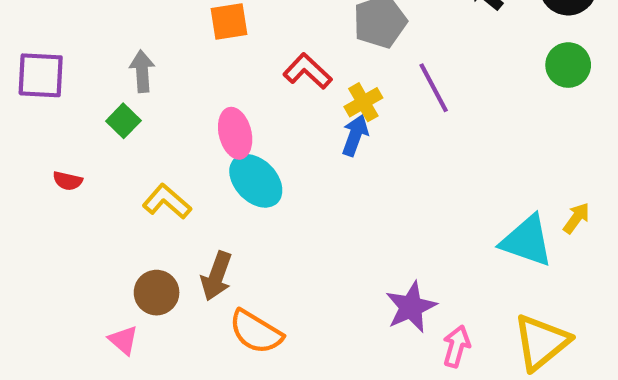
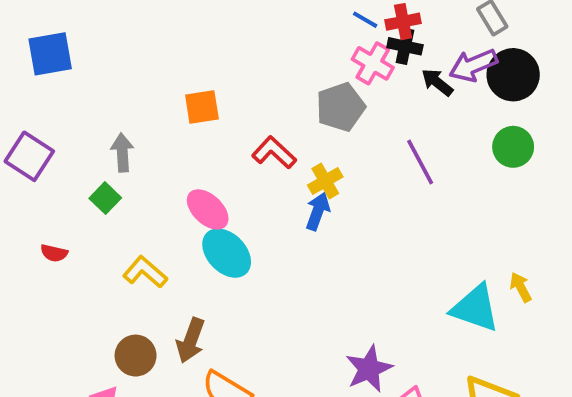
purple square: (41, 75) -> (29, 156), turned 30
purple line: (434, 88) -> (420, 162), moved
pink ellipse: (235, 133) -> (208, 209), turned -33
yellow arrow: (576, 218) -> (521, 287), turned -64

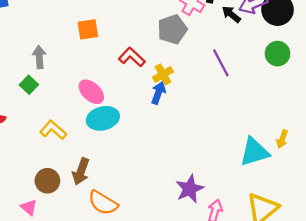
cyan ellipse: (227, 253) -> (103, 118), turned -60
yellow arrow: (521, 287) -> (282, 139), turned -132
cyan triangle: (475, 308) -> (254, 152), turned -36

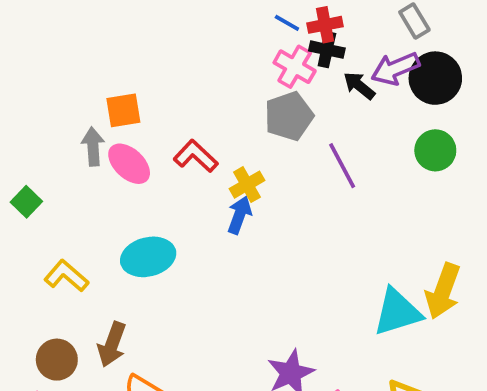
gray pentagon: (172, 29) -> (289, 116), moved
gray arrow: (39, 57) -> (93, 147), moved
pink ellipse: (91, 92) -> (129, 164), moved
yellow arrow: (282, 139) -> (443, 291), size x1.8

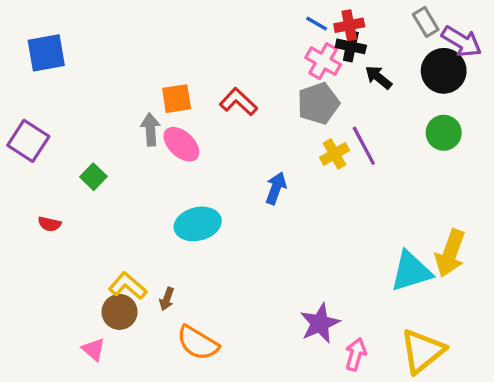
purple arrow: (395, 69) -> (462, 42), moved, turned -126
red L-shape: (196, 156) -> (238, 102), moved
yellow cross: (247, 185) -> (335, 154), moved
yellow L-shape: (66, 276) -> (128, 286), moved
brown arrow: (112, 344) -> (167, 299), size x0.6

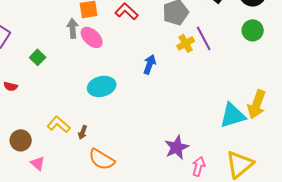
brown circle: (120, 312) -> (21, 140), moved

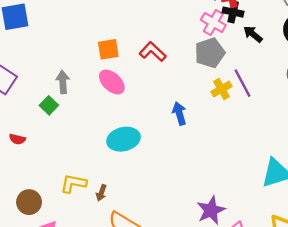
gray arrow: (73, 28) -> (63, 82), moved
blue arrow: (150, 64) -> (179, 113), turned -36
yellow L-shape: (59, 124) -> (73, 183), turned -30

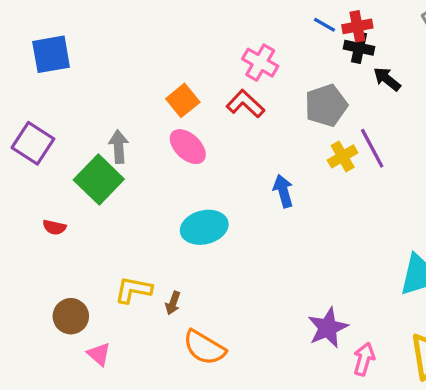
pink cross: (213, 23) -> (260, 63), moved
orange square: (108, 49) -> (183, 100), turned -30
green square: (49, 105) -> (99, 180), size x1.8

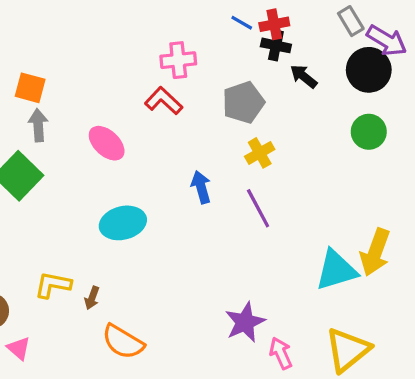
pink cross: (260, 63) -> (178, 60), turned -36
orange square: (183, 100) -> (30, 88), moved, turned -36
gray arrow: (119, 147) -> (38, 125), moved
purple line: (372, 148) -> (258, 208), moved
pink arrow: (364, 359) -> (281, 353), turned -40

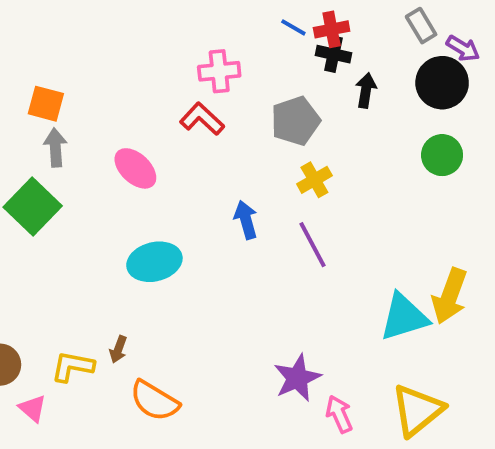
purple arrow: (387, 41) -> (463, 48), size x0.7
black arrow: (304, 76) -> (366, 90), turned 60
yellow L-shape: (53, 285) -> (73, 366), moved

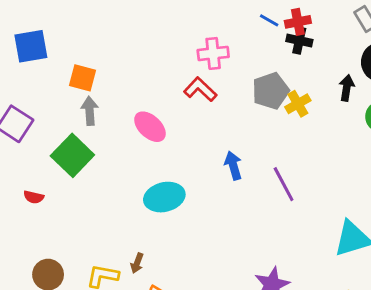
black arrow: (366, 90) -> (347, 88), moved
yellow cross: (314, 180) -> (298, 104), moved

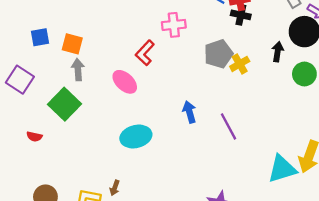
blue square: (31, 46) -> (40, 37), moved, size x0.7
red L-shape: (200, 89) -> (145, 53), moved, turned -90

